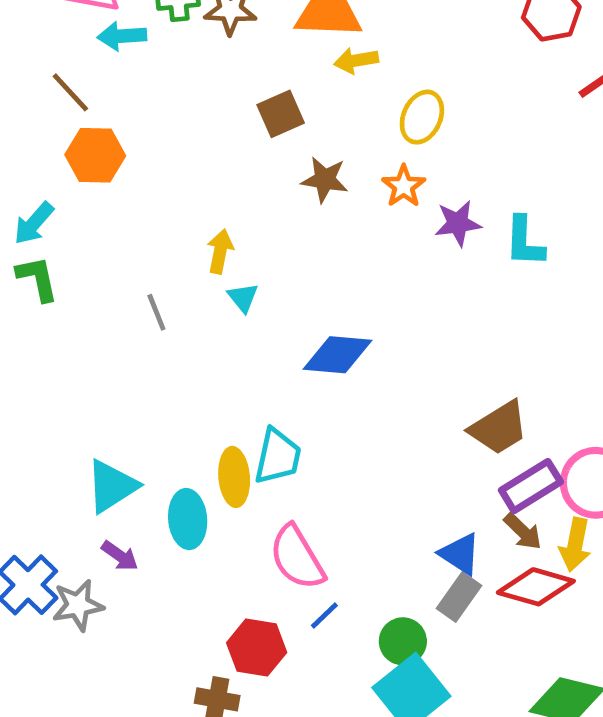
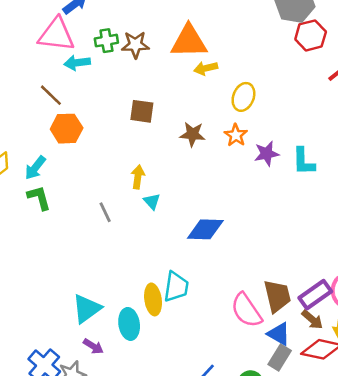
brown square: (281, 114) -> (142, 111), moved, turned 35
brown trapezoid: (499, 428) -> (277, 296), moved, turned -68
pink semicircle: (297, 557) -> (246, 310), moved

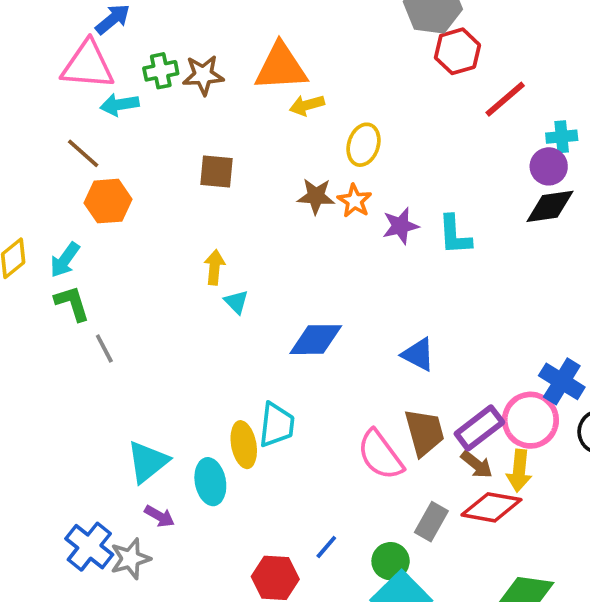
brown star: (193, 134) -> (316, 196), moved
gray line: (105, 212) -> (104, 349), moved
blue triangle: (279, 334) -> (418, 354), moved

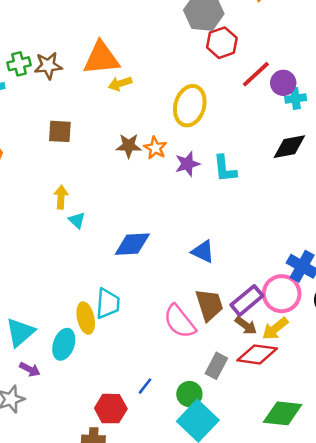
yellow ellipse: (363, 145) -> (190, 106), moved, size x1.4
purple circle: (549, 166) -> (283, 83), moved
yellow arrow: (519, 471) -> (275, 329), turned 48
cyan ellipse: (210, 482) -> (64, 344), turned 32

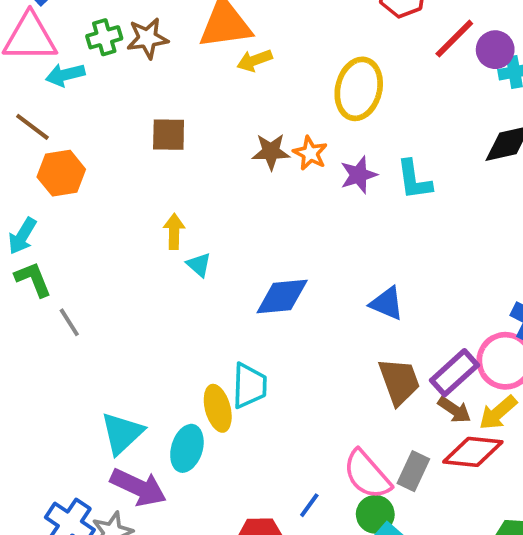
pink semicircle: (180, 321) -> (367, 475), moved
purple arrow: (30, 369) -> (138, 487), size x1.8

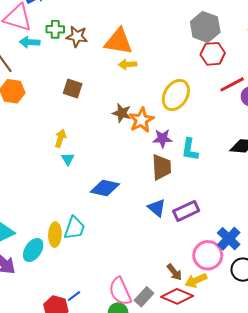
orange star: (310, 153) -> (141, 120), size x1.4
purple rectangle: (454, 373) -> (186, 211), moved
brown trapezoid: (399, 381) -> (161, 167), moved
blue line: (309, 505) -> (74, 296), moved

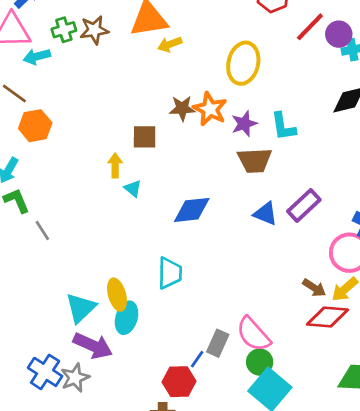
brown square: (73, 89) -> (145, 137), moved
brown trapezoid: (161, 167) -> (255, 160), turned 108
yellow ellipse: (55, 235) -> (117, 295), moved
gray rectangle: (144, 297) -> (218, 343), moved

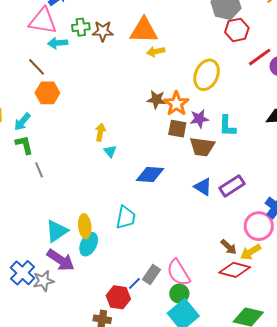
brown square: (145, 137) -> (177, 129), moved

